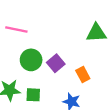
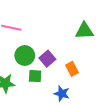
green square: (33, 95) -> (35, 76), moved

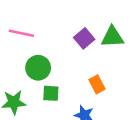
purple square: (47, 59) -> (84, 38), moved

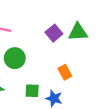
green square: (51, 93) -> (32, 91), moved

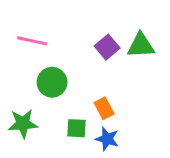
orange rectangle: (65, 72) -> (104, 108), moved

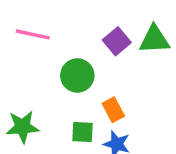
green circle: (52, 82) -> (77, 75), moved

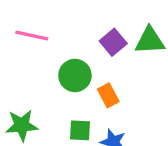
orange rectangle: (113, 110) -> (108, 95), moved

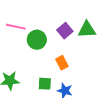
green circle: (75, 75) -> (37, 40), moved

